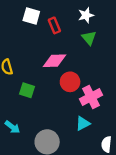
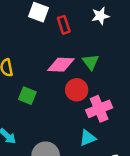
green triangle: (89, 38) -> (91, 62), moved

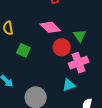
green triangle: (91, 62) -> (80, 36), moved
pink diamond: (61, 65) -> (50, 27), turned 40

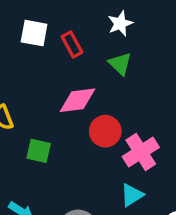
pink diamond: (50, 27) -> (78, 100), turned -40
green triangle: (80, 36) -> (120, 64), moved

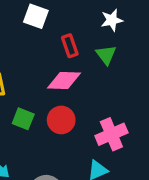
red rectangle: (72, 44) -> (70, 46), moved
red circle: (105, 131) -> (61, 120), moved

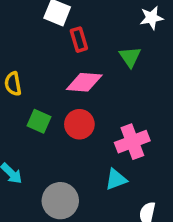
white star: (112, 20) -> (152, 18), moved
red rectangle: (70, 46) -> (79, 40), moved

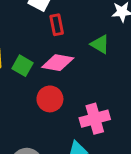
green triangle: (130, 57) -> (100, 44), turned -30
green square: (39, 121) -> (23, 66), moved

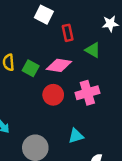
red rectangle: (57, 25) -> (68, 33), moved
pink cross: (95, 119) -> (87, 93), moved

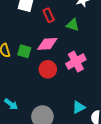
cyan triangle: (76, 136) -> (79, 107), moved

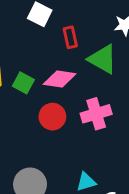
green triangle: (73, 25) -> (103, 59), size x1.5

